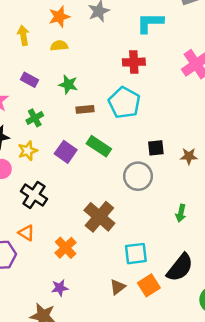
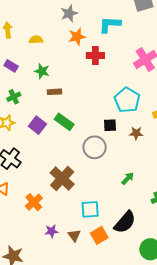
orange star: (59, 17) -> (77, 37), moved
cyan pentagon: (124, 103) -> (127, 100), moved
green arrow: (181, 213) -> (128, 179), turned -152
brown triangle: (118, 287) -> (74, 235), turned -32
purple star: (60, 288) -> (51, 231), moved

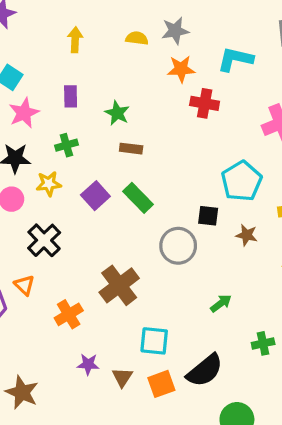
yellow semicircle: (36, 40) -> (137, 38), moved
purple rectangle: (11, 66) -> (71, 96), turned 48

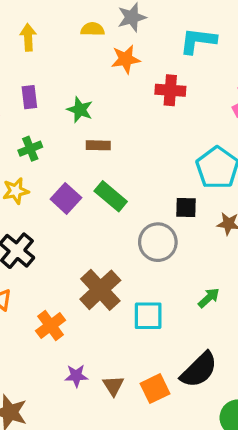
orange star: (181, 69) -> (126, 59), moved
cyan square: (154, 341) -> (148, 316), moved

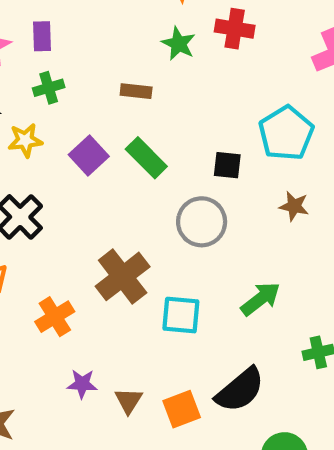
purple rectangle: (29, 97) -> (42, 36), moved
green star: (80, 110) -> (178, 44), moved
black square: (186, 208) -> (227, 165), moved
green arrow: (209, 298) -> (261, 299), size x1.4

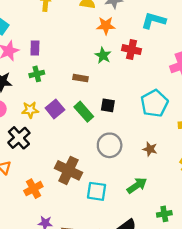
yellow star: (25, 140) -> (30, 110), moved
black square: (227, 165) -> (108, 105), moved
brown star: (294, 206) -> (150, 149), moved
brown cross: (123, 276) -> (68, 170), turned -30

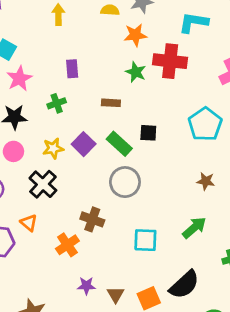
purple rectangle: (35, 48) -> (72, 69), moved
red cross: (131, 50) -> (170, 61), size x1.4
gray circle: (110, 145) -> (125, 182), moved
brown cross: (68, 170) -> (92, 219), moved, size x0.7

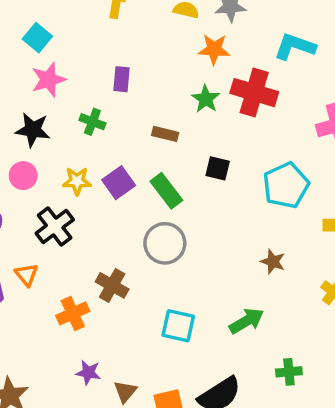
green cross: (57, 103) -> (92, 122), turned 30
black square: (148, 133) -> (218, 168), moved

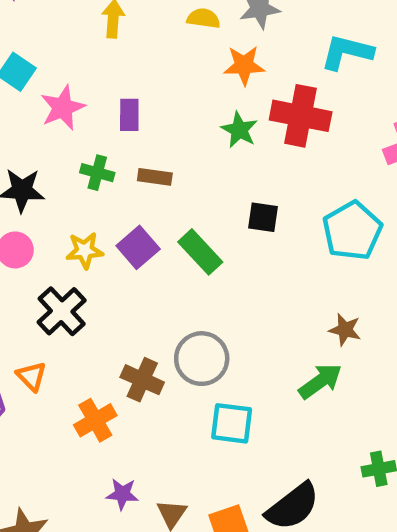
pink star: (49, 80) -> (63, 108), moved
brown rectangle: (165, 134) -> (155, 177), moved
gray circle: (165, 243) -> (202, 359), moved
green arrow: (247, 321) -> (320, 381), moved

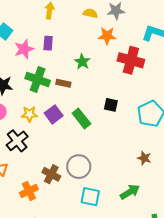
purple rectangle: (129, 115) -> (48, 43), moved
green star: (239, 130) -> (82, 62), moved
green cross: (97, 173) -> (38, 79), size x1.6
green arrow: (320, 381) -> (130, 192), moved

